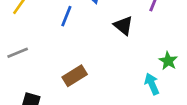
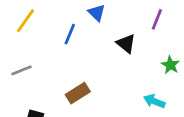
green star: (168, 61) -> (170, 65), moved
cyan arrow: (152, 84) -> (154, 101), turned -45

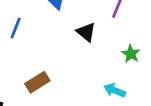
blue line: (70, 34) -> (16, 28), moved

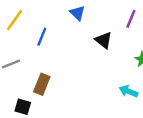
brown rectangle: (37, 82) -> (42, 84), moved, turned -36

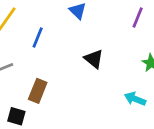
black triangle: (104, 40) -> (94, 59), moved

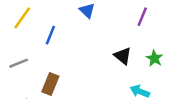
black triangle: (94, 59) -> (123, 56), moved

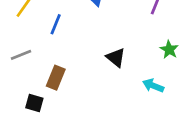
black triangle: (123, 56) -> (116, 58), moved

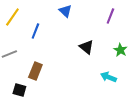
black triangle: (116, 58) -> (86, 47), moved

